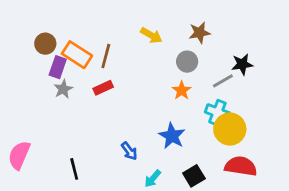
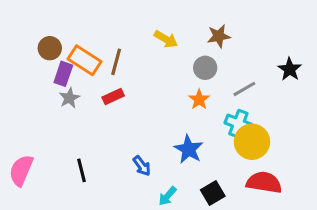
black star: (242, 64) -> (290, 69), moved, turned -30
black line: (74, 169) -> (81, 170), moved

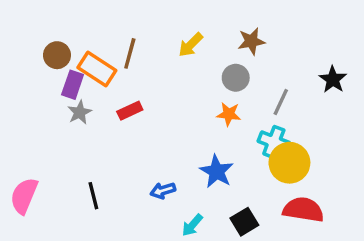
yellow arrow: (166, 39) -> (191, 45), turned 105
brown line: (116, 62) -> (130, 53), moved
gray line: (244, 89) -> (281, 102), turned -35
orange star: (199, 99) -> (229, 114), turned -30
blue arrow: (142, 166) -> (163, 190), turned 110

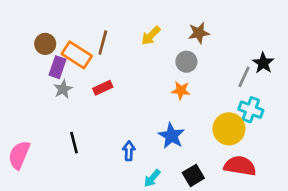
gray line: (281, 102) -> (244, 77), moved
cyan cross: (274, 142) -> (251, 110), moved
blue arrow: (163, 190) -> (129, 151), turned 108
black line: (93, 196) -> (74, 143), moved

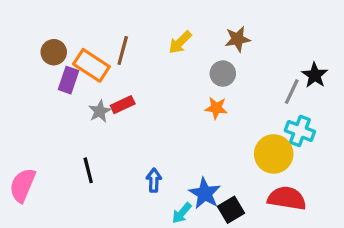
gray star: (63, 89) -> (100, 111), moved
blue star: (171, 136) -> (205, 193), moved

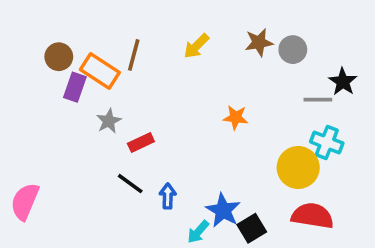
gray circle: (223, 74) -> (293, 50), moved
gray line: (292, 92) -> (318, 100), turned 65
red rectangle: (123, 105) -> (141, 142), moved
black line: (88, 170) -> (130, 184), moved, turned -40

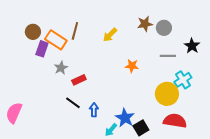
yellow arrow: (196, 46) -> (110, 35), moved
gray line: (318, 100) -> (168, 56), moved
cyan cross: (327, 142) -> (183, 80), turned 36

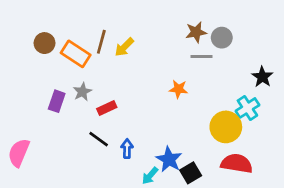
yellow arrow: (110, 35) -> (124, 47), moved
black star: (192, 46) -> (262, 77), moved
purple rectangle: (42, 49) -> (57, 101), moved
gray line: (168, 56) -> (201, 57), moved

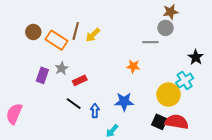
brown star: (196, 32) -> (171, 12), moved
blue star: (169, 159) -> (124, 102), moved, turned -30
black square: (191, 173) -> (159, 122), moved, turned -35

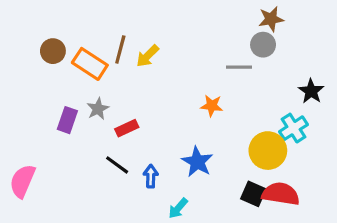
blue star: (124, 102) -> (197, 162), turned 30

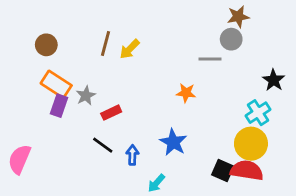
orange rectangle: (90, 64) -> (56, 84), moved
yellow circle: (268, 151) -> (251, 144), moved

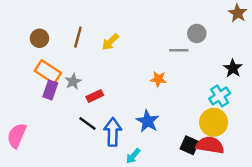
brown star: (238, 17) -> (238, 13), moved, turned -30
brown line: (106, 43) -> (78, 37), moved
blue arrow: (132, 155) -> (113, 132), size x1.6

